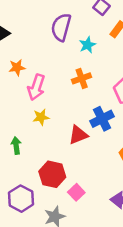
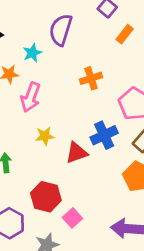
cyan star: (87, 45) -> (32, 53), moved
orange cross: (82, 78) -> (91, 78), moved
yellow star: (41, 117) -> (45, 136), moved

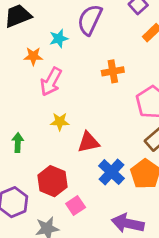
blue cross: (104, 135) -> (111, 172), moved, turned -30

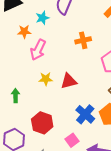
red triangle: (89, 142) -> (69, 81), moved
pink square: (76, 206) -> (72, 140), moved

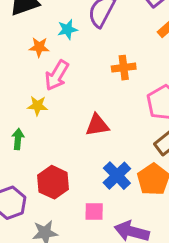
yellow star: (46, 79) -> (37, 106), moved
pink square: (72, 140) -> (94, 211), turned 32

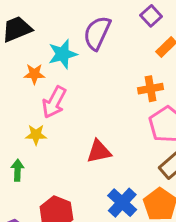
cyan star: (67, 29) -> (63, 54), size x1.4
orange cross: (124, 68) -> (151, 89), moved

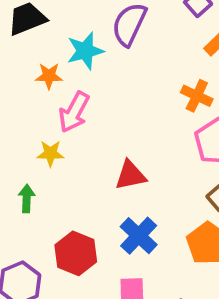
orange cross: (151, 89) -> (197, 96), turned 35
blue cross: (122, 203) -> (139, 236), moved

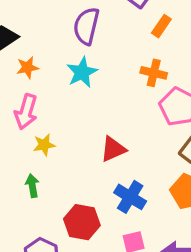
cyan star: (85, 51) -> (82, 72), moved
orange star: (49, 76) -> (27, 68), moved
pink arrow: (74, 112) -> (26, 112), moved

